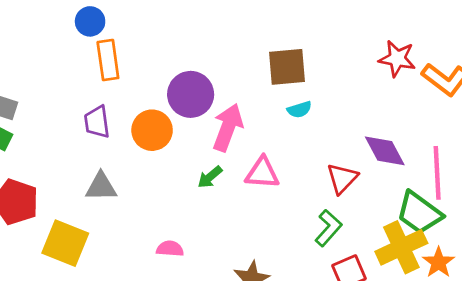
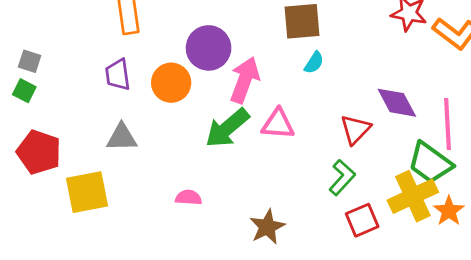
cyan semicircle: (299, 110) -> (314, 63), turned -40
green arrow: (210, 177) -> (227, 128), size x1.8
yellow square: (65, 243) -> (87, 192), turned -33

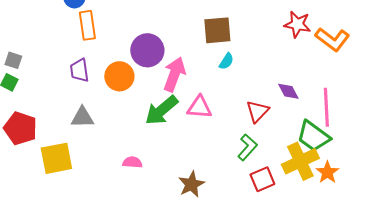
purple diamond: (397, 103) -> (288, 91), size x0.7

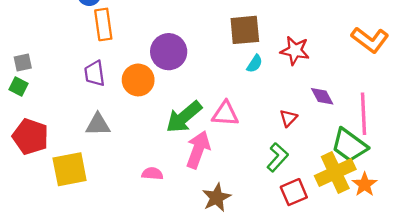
red star: (297, 24) -> (295, 51), moved
gray square: (13, 60) -> (23, 63), turned -30
pink arrow: (174, 74) -> (198, 150), moved
red triangle: (257, 111) -> (288, 118), size x0.7

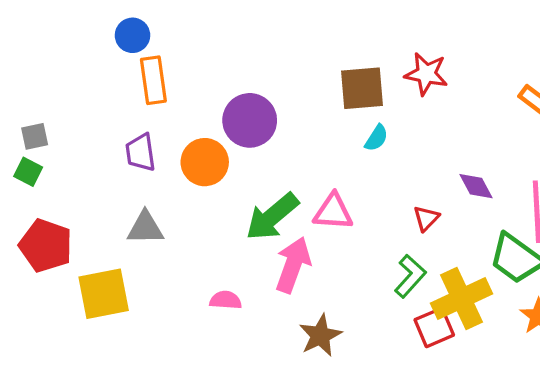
red star: (295, 51) -> (426, 74), moved
yellow cross: (335, 173) -> (462, 299), moved

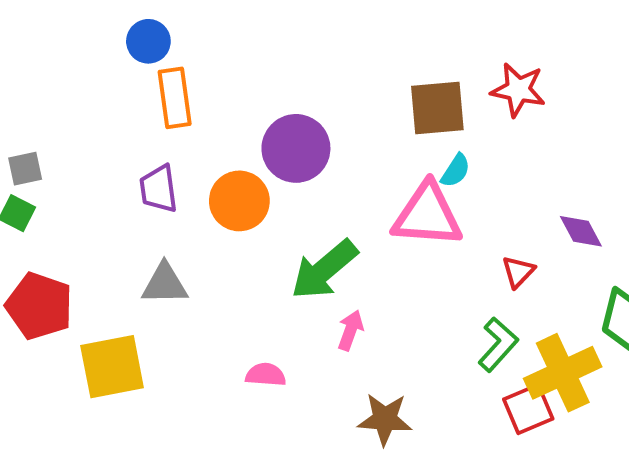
pink triangle: (333, 212) -> (427, 215), moved, size x1.4
pink arrow: (293, 265) -> (350, 330), size x0.6
brown star: (320, 335) -> (385, 419), turned 30

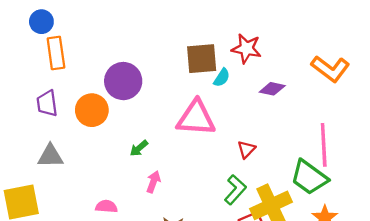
cyan semicircle: (456, 171) -> (222, 78), moved
purple diamond: (581, 231) -> (272, 89), moved, turned -50
green arrow: (324, 270) -> (139, 148), size x0.5

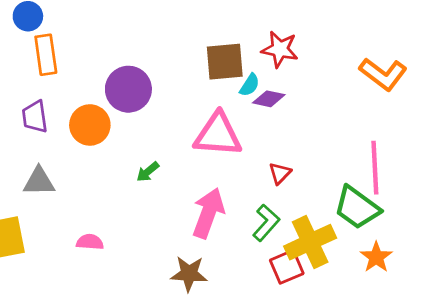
purple diamond: (272, 89) -> (269, 99), moved
pink arrow: (153, 182) -> (208, 213), moved, size x1.8
pink semicircle: (106, 206) -> (90, 242), moved

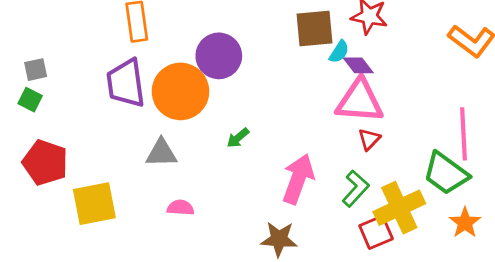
purple diamond: (269, 99) -> (358, 65), turned 40
purple trapezoid: (35, 117) -> (126, 83), size x1.5
orange circle: (90, 125) -> (180, 91), size x1.4
pink triangle: (218, 135) -> (360, 101), moved
gray triangle: (39, 181) -> (161, 153), moved

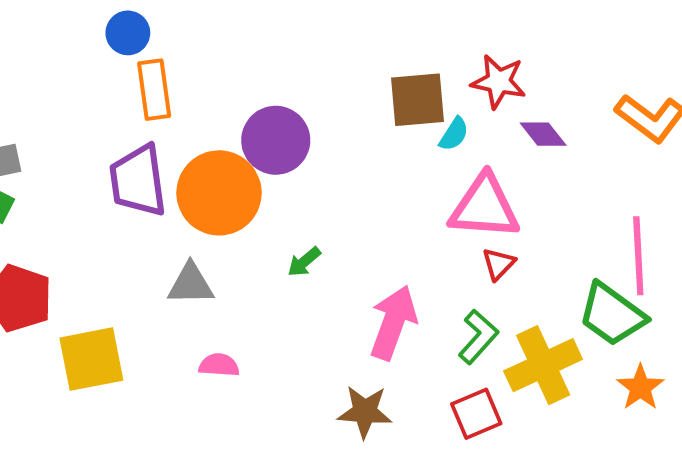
purple diamond: (358, 65) -> (543, 134), moved
red square: (376, 232) -> (476, 414), moved

